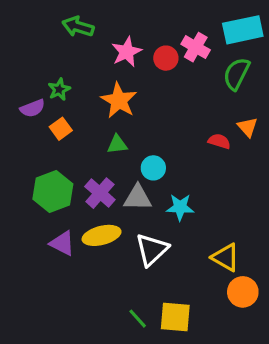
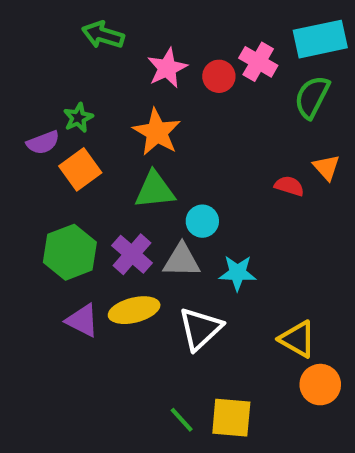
orange square: (61, 129) -> (80, 169), size x1.4
green triangle: (117, 144) -> (155, 190), size x1.5

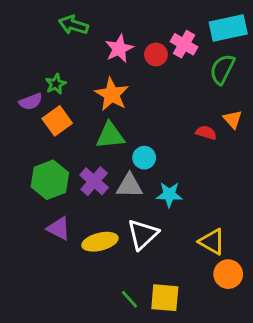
yellow ellipse: (134, 310) -> (100, 242), moved

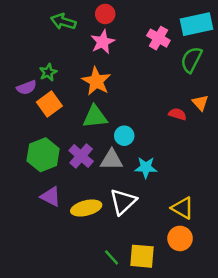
red circle: (156, 54) -> (105, 14), moved
orange circle: (228, 274) -> (180, 238), moved

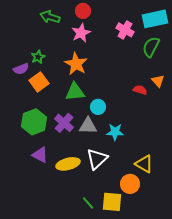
orange circle: (180, 238) -> (130, 184), moved

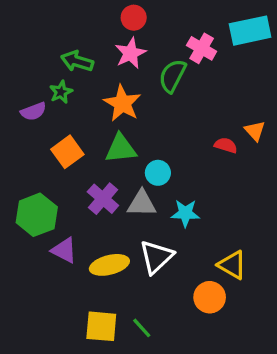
green arrow: (50, 17) -> (77, 61), moved
green semicircle: (151, 47) -> (172, 76), moved
orange square: (39, 82) -> (67, 152), moved
green hexagon: (34, 122) -> (37, 215), moved
yellow square: (112, 202) -> (101, 326), moved

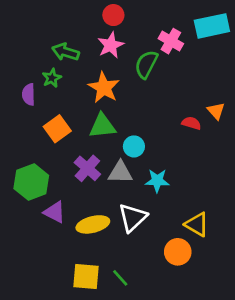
purple semicircle: (33, 111) -> (29, 94), turned 110

